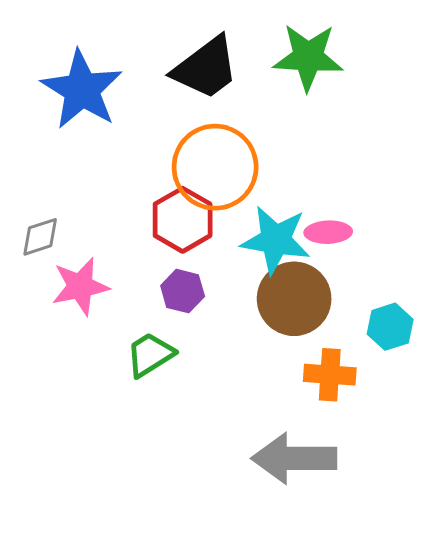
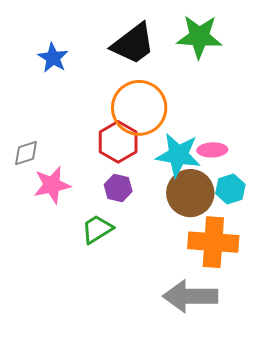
blue star: (82, 90) -> (53, 58), size x0.6
cyan hexagon: (390, 327) -> (230, 189), moved
orange cross: (330, 375) -> (213, 242), size x1.5

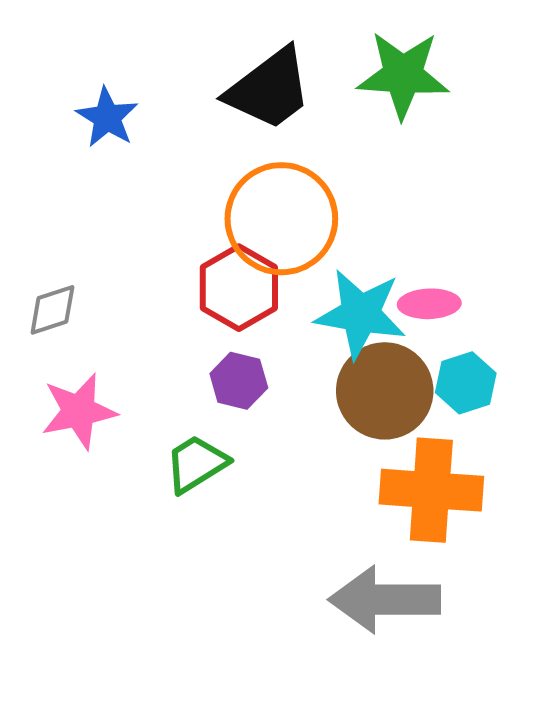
pink star: (52, 185) -> (79, 411), moved

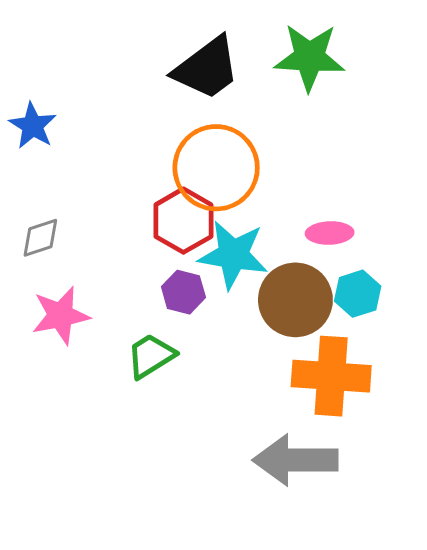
blue star: (107, 117) -> (33, 126), moved
cyan star: (360, 314) -> (233, 255), moved

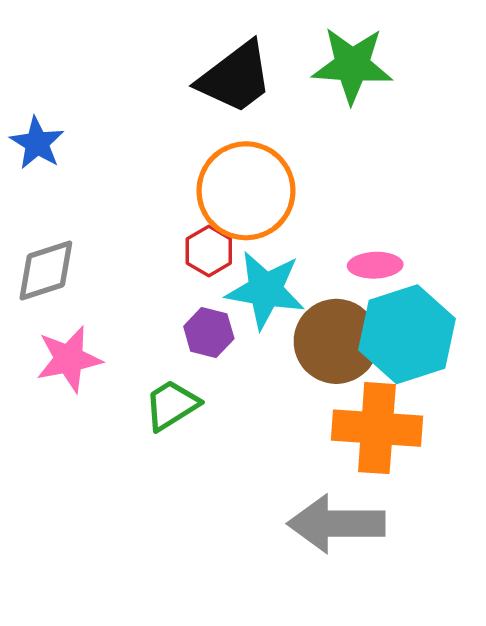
red hexagon: (183, 221) -> (209, 251), size x0.7
gray diamond: (40, 238) -> (46, 271), size x1.4
cyan hexagon: (358, 294) -> (407, 334), size x1.8

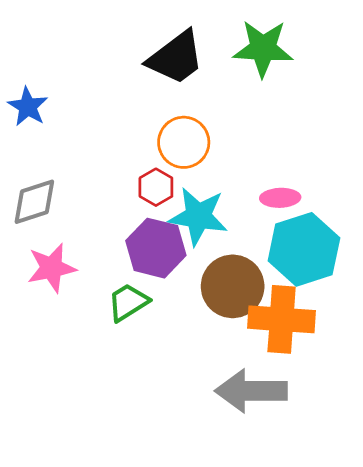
orange circle: (246, 191) -> (184, 142), size x0.7
purple hexagon: (209, 332) -> (156, 248), size x1.6
brown circle: (336, 341) -> (233, 286), moved

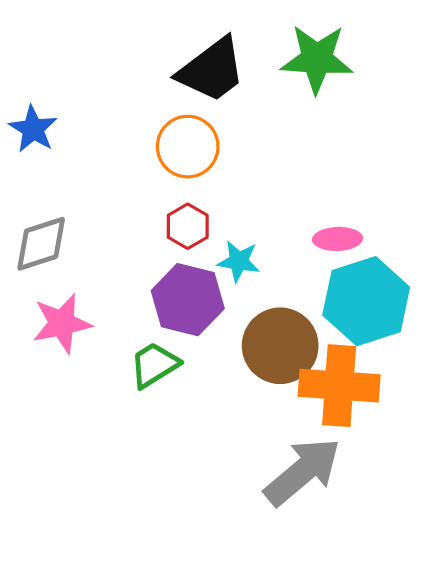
orange circle: (184, 142) -> (188, 147), moved
cyan star: (198, 216) -> (239, 261), size x0.6
gray arrow: (251, 391) -> (302, 472), turned 140

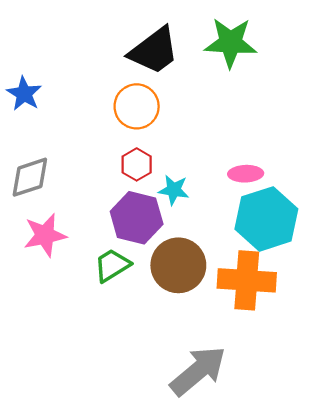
brown circle: (280, 346) -> (178, 265), moved
gray arrow: (302, 472) -> (198, 371), moved

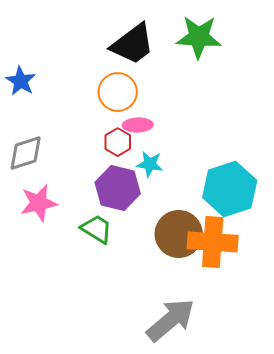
pink ellipse: (246, 174) -> (138, 125), moved
green trapezoid: (112, 265) -> (97, 229), turned 64
brown circle: (178, 265) -> (179, 234), moved

